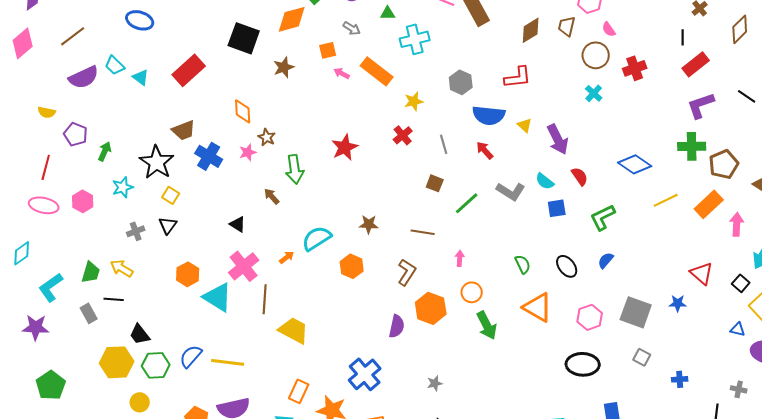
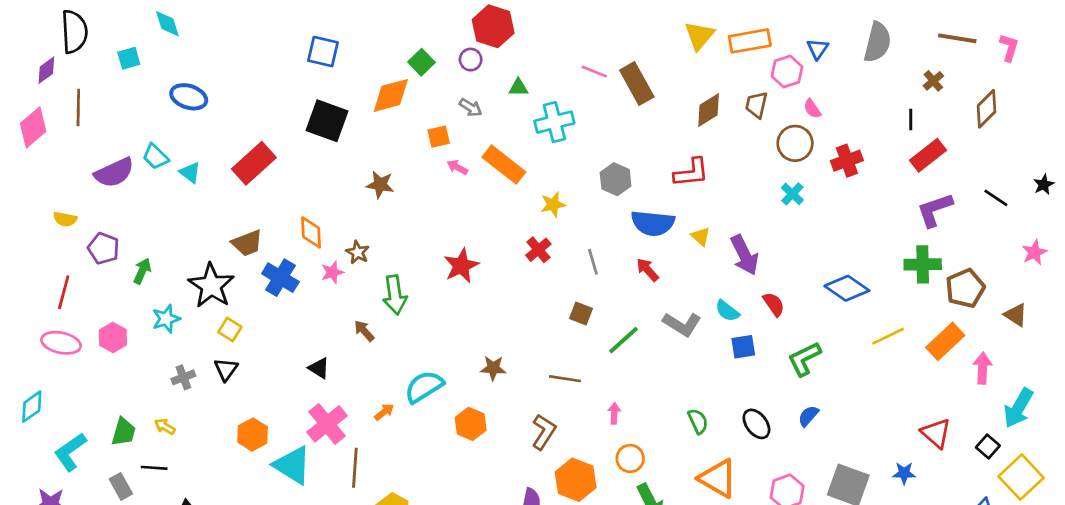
brown line: (73, 36) -> (78, 107), moved, turned -52
brown star: (284, 67) -> (380, 185), moved, turned 30
orange diamond: (243, 111) -> (311, 232), moved
yellow arrow: (122, 268) -> (165, 427), size x0.7

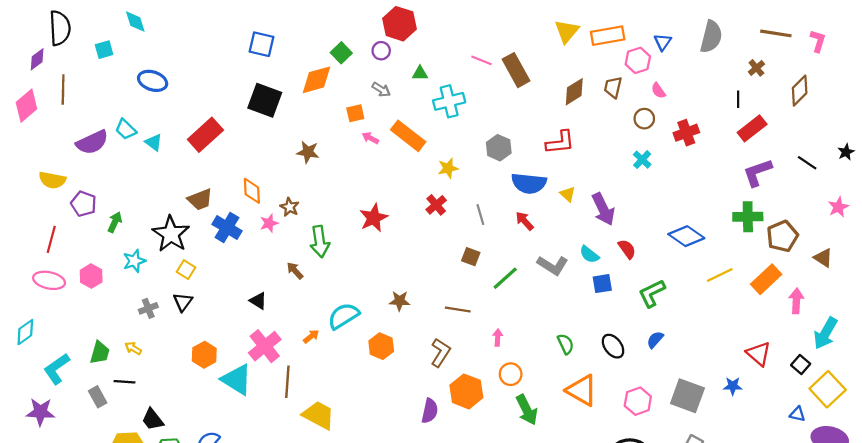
brown circle: (795, 143) -> (644, 119), size x0.7
yellow semicircle: (65, 219) -> (52, 180), size x1.4

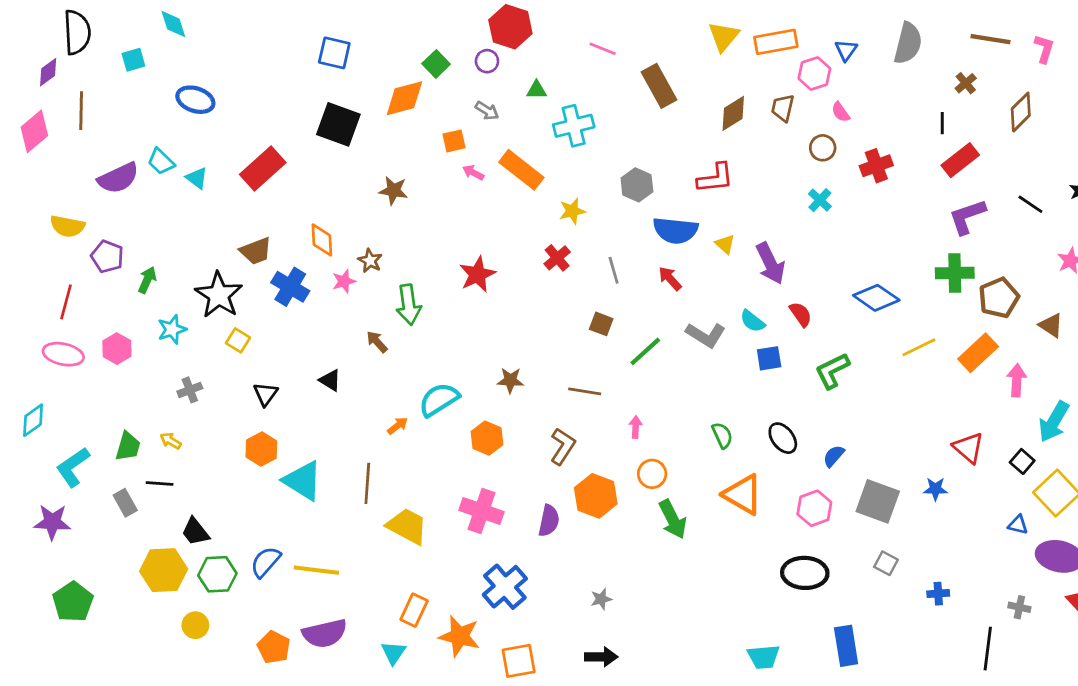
pink line: (481, 60) -> (603, 49), moved
black triangle: (183, 302) -> (266, 394), moved
blue semicircle: (655, 340) -> (834, 456), moved
pink cross: (265, 346) -> (481, 511), moved, turned -32

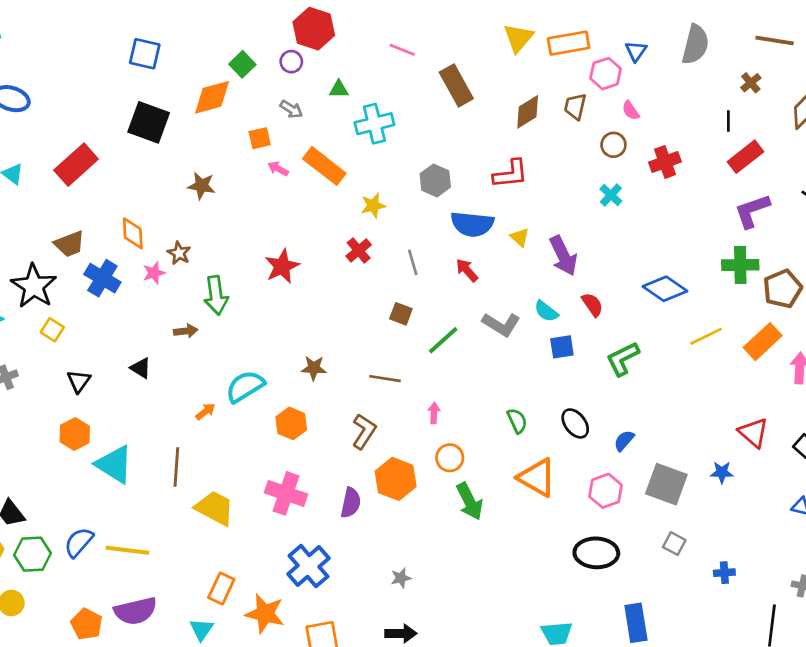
brown arrow: (377, 342) -> (186, 331), turned 125

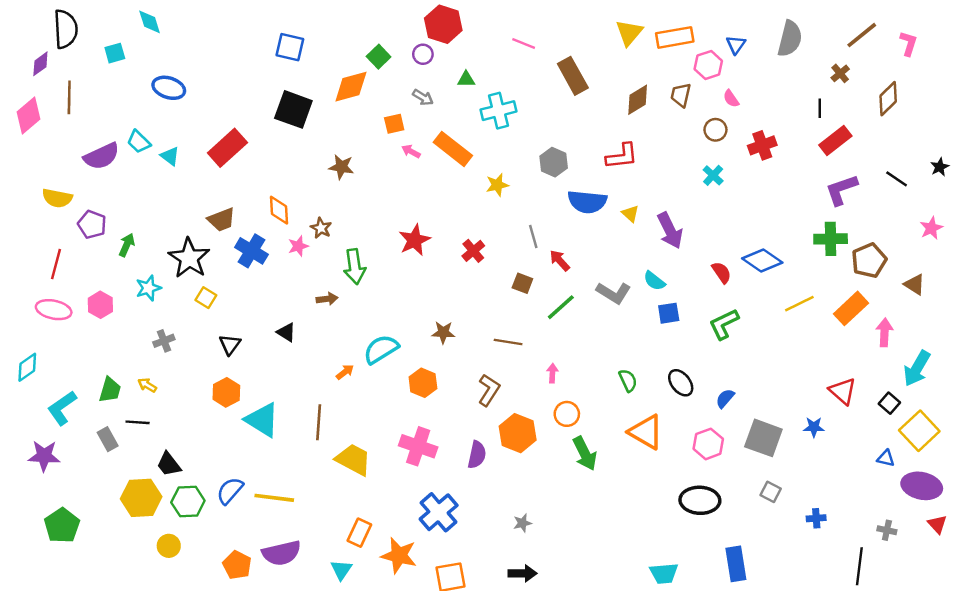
brown line: (775, 41) -> (862, 35), turned -48
red cross: (359, 250) -> (473, 251), moved
red arrow: (467, 270) -> (560, 260), moved
red semicircle: (592, 305) -> (721, 272), moved

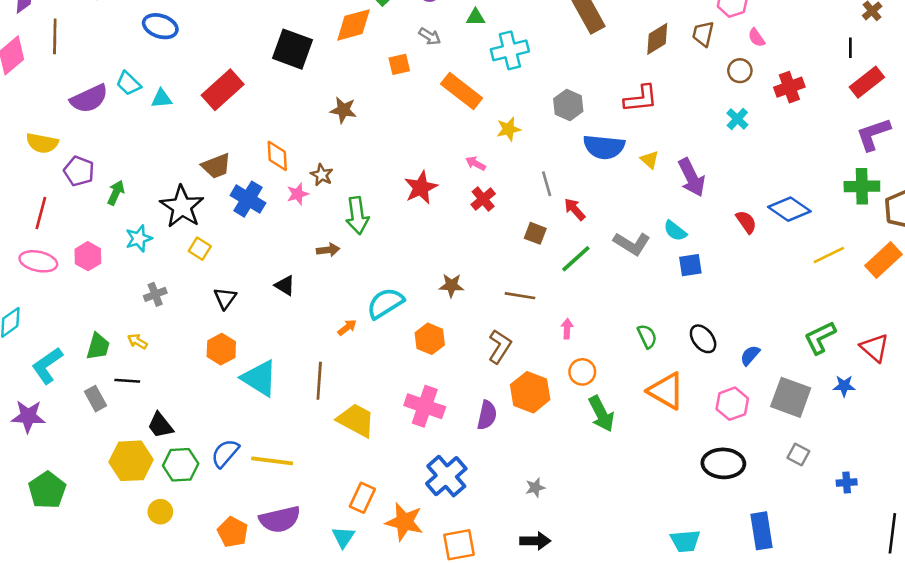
pink arrow: (411, 151) -> (476, 163), moved
cyan triangle: (170, 156) -> (162, 99), turned -42
green L-shape: (724, 324) -> (820, 338), moved

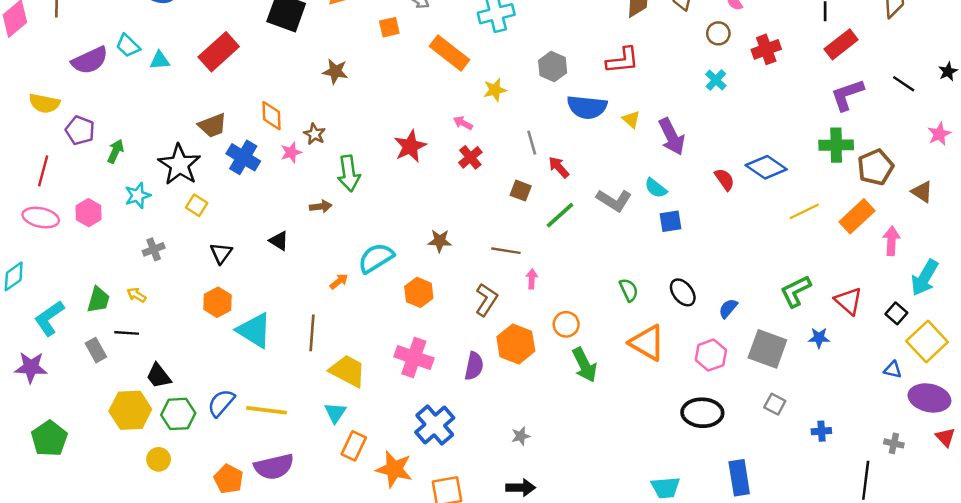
pink arrow: (567, 329) -> (532, 279), moved
cyan triangle: (343, 537) -> (335, 413), moved

